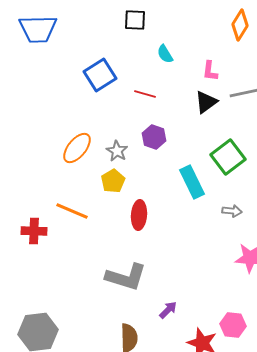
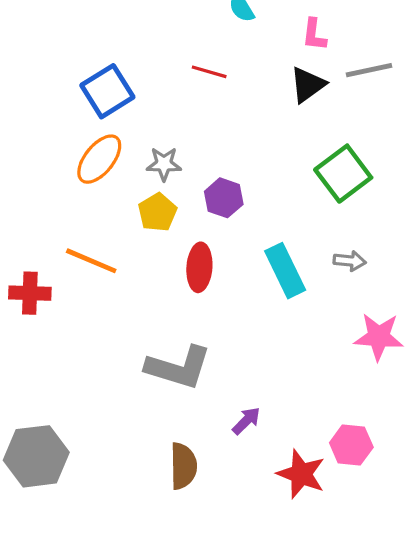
blue square: (100, 75) -> (107, 91), moved
purple hexagon: (154, 137) -> (224, 198), moved
gray star: (117, 151) -> (164, 164), turned -30
cyan rectangle: (192, 182) -> (285, 271), moved

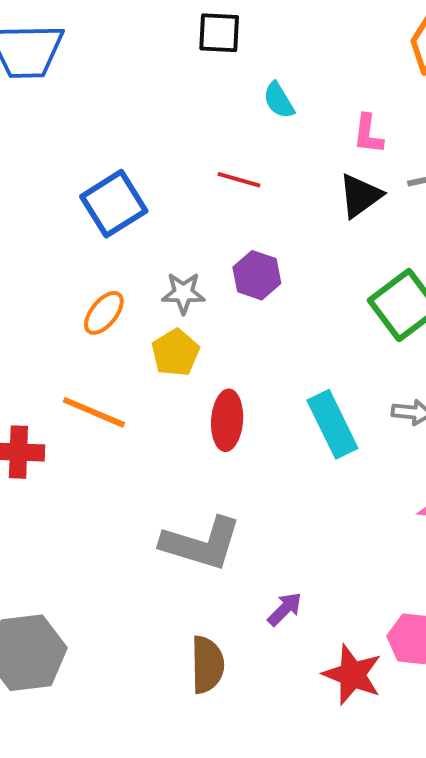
orange ellipse: (99, 159) -> (104, 313), moved, size x0.7
purple hexagon: (224, 198) -> (257, 275), moved

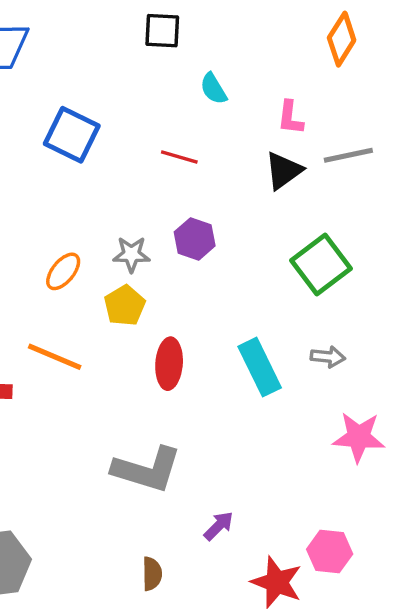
blue square: (114, 204) -> (72, 135), moved, turned -32
brown semicircle: (207, 665) -> (152, 574), size x0.7

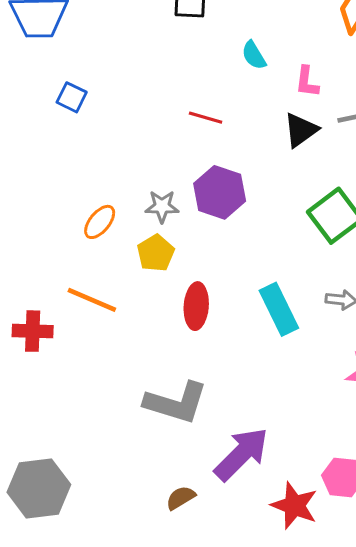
cyan semicircle: (213, 89) -> (254, 55), moved
blue square: (72, 135) -> (72, 97), moved, size x0.6
purple hexagon: (195, 239) -> (220, 192), size x1.4
purple arrow: (219, 526) -> (241, 454), size x2.0
brown semicircle: (152, 574) -> (181, 498), turned -120

